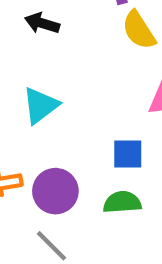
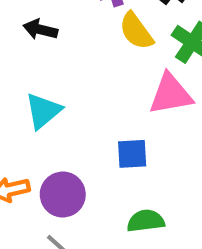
green semicircle: (122, 202) -> (146, 221), moved

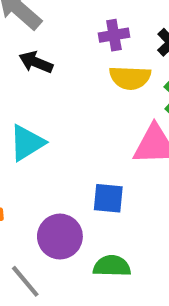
yellow semicircle: (136, 31) -> (130, 78), turned -60
purple circle: (63, 195) -> (60, 237), moved

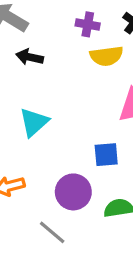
purple cross: (114, 35) -> (88, 24), turned 30

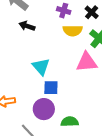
cyan triangle: (34, 122) -> (41, 67), moved, turned -36
blue square: (106, 155) -> (51, 88), moved

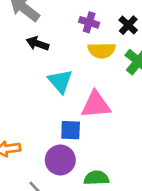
pink triangle: (87, 62) -> (96, 105), moved
cyan triangle: (41, 67) -> (60, 81), moved

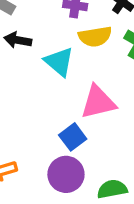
cyan triangle: (60, 81) -> (59, 62), moved
blue square: (71, 130) -> (73, 137), turned -30

